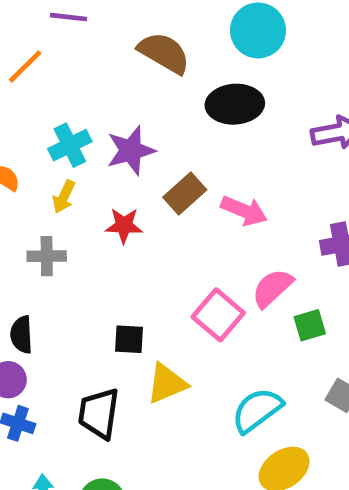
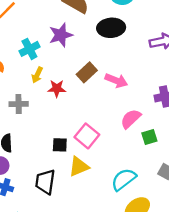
purple star: (131, 150) -> (61, 35), moved
yellow arrow: (64, 197) -> (37, 75), moved
pink square: (218, 315) -> (87, 136), moved

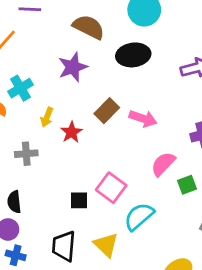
cyan cross: (29, 49) -> (20, 88), moved
red star: (57, 88) -> (71, 132), turned -30
yellow triangle: (79, 167) -> (106, 245), moved, turned -50
cyan semicircle: (124, 179) -> (139, 216), moved

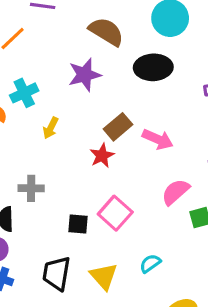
red star: (71, 132) -> (102, 156), moved
gray cross: (26, 154) -> (31, 188), moved
cyan semicircle: (139, 216) -> (150, 263), moved, size x0.6

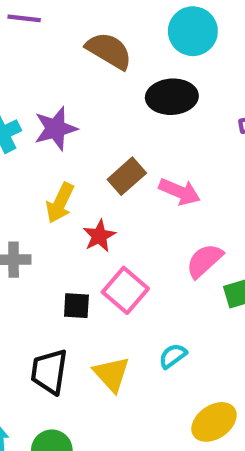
purple star: (85, 75) -> (56, 129), moved
yellow arrow: (51, 128) -> (60, 203), moved, size x1.4
red star: (102, 156) -> (99, 236), moved

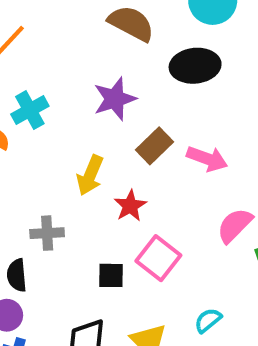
purple star: (56, 129) -> (115, 99), moved

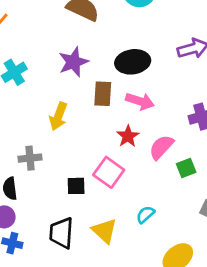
black ellipse: (195, 66) -> (133, 62), moved
brown rectangle: (155, 146) -> (103, 94), turned -40
red star: (130, 206) -> (128, 136), moved

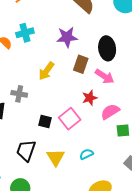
black ellipse: (133, 62) -> (107, 48), turned 75

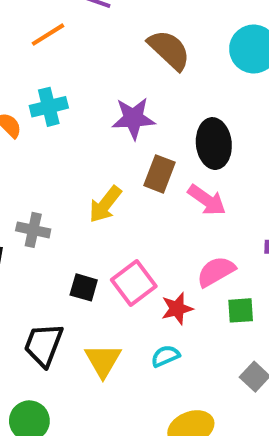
yellow arrow: (46, 71) -> (105, 204), moved
red star: (90, 98) -> (177, 309), moved

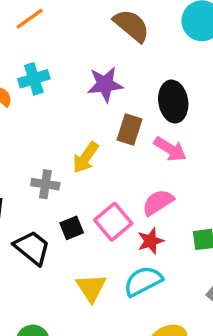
gray cross: (33, 230) -> (45, 184), moved
pink semicircle: (216, 272) -> (158, 202), moved
black square: (84, 287) -> (72, 228), turned -35
black trapezoid: (44, 345) -> (32, 248), moved, turned 111
cyan semicircle: (165, 356) -> (143, 281), size x1.6

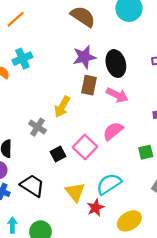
purple star: (105, 84) -> (84, 57), moved
gray cross: (45, 184) -> (38, 127), turned 30
red star: (151, 241) -> (95, 208), moved
black trapezoid: (32, 248) -> (32, 186), moved

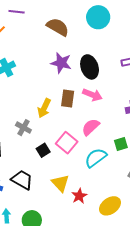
purple star: (84, 57) -> (61, 63), turned 30
brown rectangle: (89, 85) -> (68, 98), moved
cyan semicircle: (109, 184) -> (96, 158), moved

